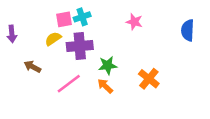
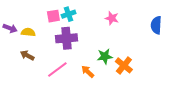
purple arrow: (12, 34) -> (10, 28), turned -64
yellow semicircle: (53, 39) -> (28, 32), moved, turned 40
green star: (108, 65) -> (105, 56), moved

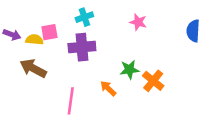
pink square: (53, 16) -> (49, 32), moved
brown arrow: (27, 55) -> (33, 68), size x1.5
pink line: (57, 70) -> (71, 101), moved, turned -45

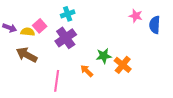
pink star: (138, 22) -> (136, 16), moved
pink square: (49, 32) -> (40, 26), turned -32
purple cross: (82, 47) -> (66, 38), turned -30

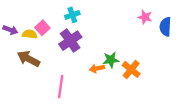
orange arrow: (87, 71) -> (97, 68), moved, turned -56

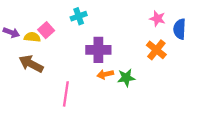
purple cross: (70, 41) -> (98, 50), moved, turned 35
green star: (111, 60) -> (126, 78), moved
orange cross: (131, 69) -> (156, 50), moved

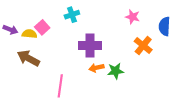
pink star: (158, 19) -> (133, 17), moved

